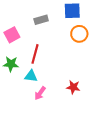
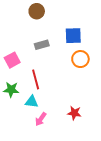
red line: (35, 54) -> (36, 79), turned -30

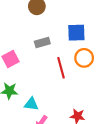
red line: (36, 79) -> (61, 68), moved

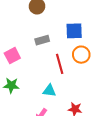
cyan triangle: (31, 104) -> (49, 91), moved

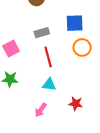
red line: (60, 64) -> (48, 57), moved

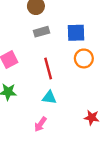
gray rectangle: (42, 33) -> (41, 32), moved
red star: (76, 104) -> (92, 118), moved

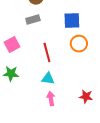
gray rectangle: (41, 32) -> (33, 20), moved
pink arrow: (40, 124) -> (51, 99), moved, turned 136

